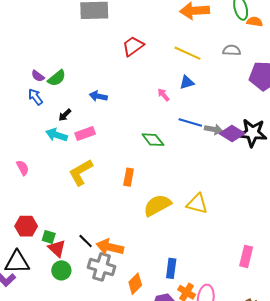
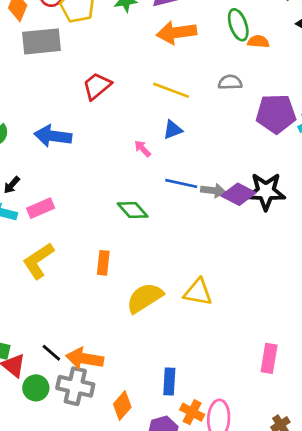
blue arrow: (98, 96) -> (53, 136), moved, size x1.5
green circle: (61, 270) -> (36, 388), moved

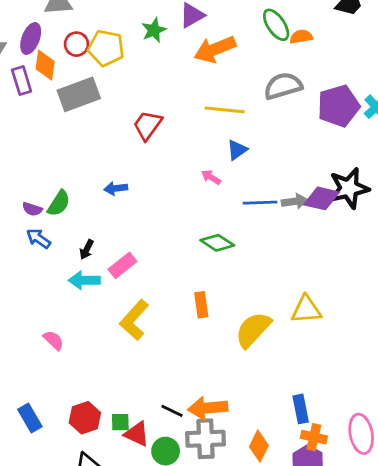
gray semicircle: (230, 82) -> (283, 86), size x1.5
blue arrow: (53, 136) -> (116, 188), size x0.6
orange cross: (192, 412) -> (314, 437), moved

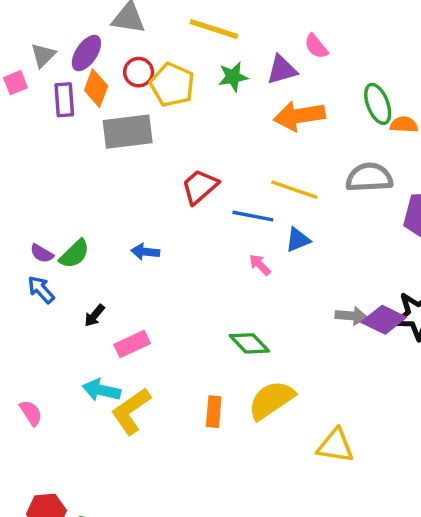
blue line: (260, 203) -> (253, 216), moved
cyan arrow: (84, 280) -> (101, 390), moved
yellow semicircle: (253, 330) -> (271, 400), moved

